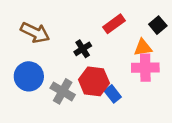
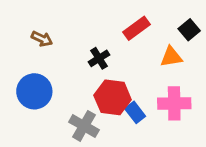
brown arrow: (35, 33) -> (42, 39), size x0.6
pink cross: (145, 68) -> (174, 103), moved
gray cross: (63, 91) -> (84, 126), moved

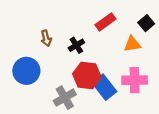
brown arrow: (42, 39) -> (46, 38), moved, turned 49
blue rectangle: (135, 112) -> (104, 87), size x1.5
gray cross: (84, 126) -> (65, 98), turned 30

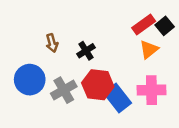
red rectangle: (105, 22) -> (144, 25), moved
orange triangle: (132, 44) -> (149, 49), turned -30
gray cross: (65, 98) -> (64, 90), moved

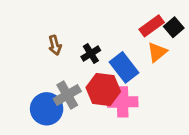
blue circle: (30, 80) -> (47, 109), moved
pink cross: (151, 90) -> (123, 102), moved
blue rectangle: (117, 98) -> (124, 67), moved

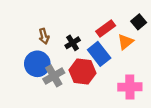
red rectangle: (152, 26) -> (106, 29), moved
pink cross: (123, 102) -> (130, 87), moved
blue circle: (47, 109) -> (37, 64), moved

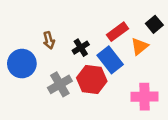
blue circle: (37, 64) -> (22, 64), moved

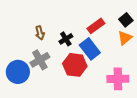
orange triangle: (140, 46) -> (125, 38), moved
blue circle: (22, 64) -> (18, 72), moved
gray cross: (60, 84) -> (40, 60), moved

